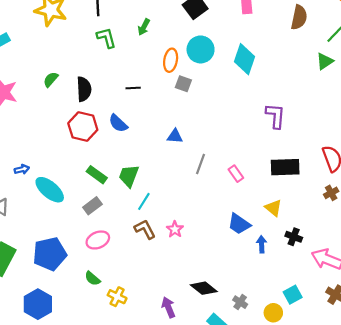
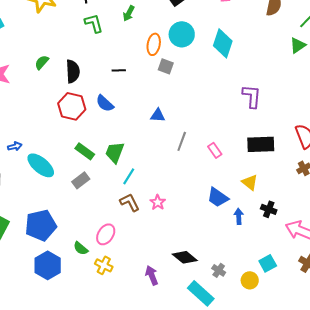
pink ellipse: (98, 240) -> (106, 234), moved, turned -35
blue hexagon: (38, 304) -> (48, 265), moved

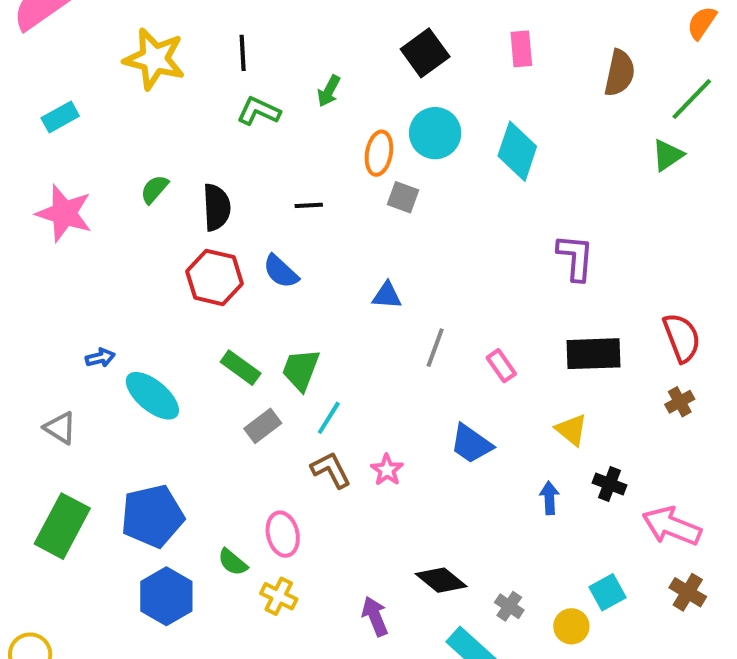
green L-shape: (94, 23) -> (259, 111), turned -50
gray rectangle: (81, 180) -> (263, 426), moved
blue trapezoid: (218, 197) -> (471, 444), moved
pink ellipse: (106, 234) -> (283, 534), turned -45

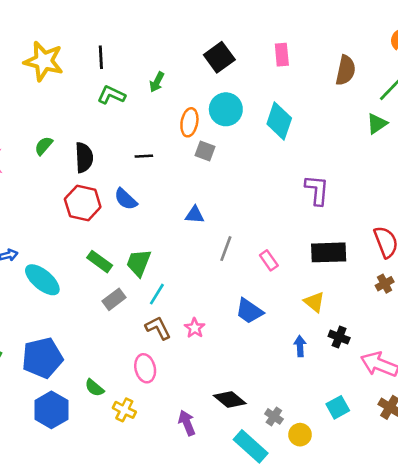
pink ellipse: (283, 534) -> (145, 368), moved
yellow circle: (571, 626) -> (300, 435), moved

